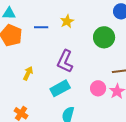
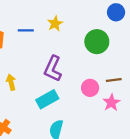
yellow arrow: (28, 73) -> (11, 82), turned -40
pink circle: (98, 88) -> (90, 88), moved

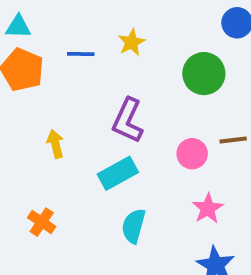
pink star: (111, 103) -> (208, 208), moved

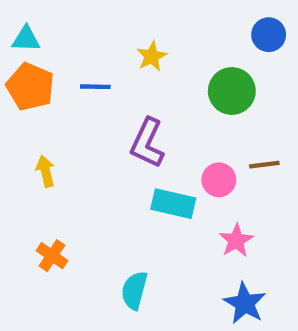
blue line: (81, 54) -> (95, 87), moved
yellow arrow: (55, 144) -> (45, 171), moved
cyan rectangle: (118, 173) -> (173, 204), moved, turned 42
cyan semicircle: (134, 226) -> (134, 290), moved

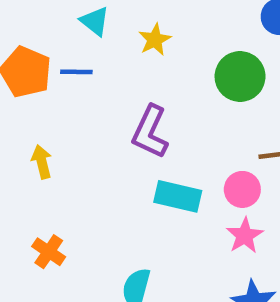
cyan triangle: (26, 39) -> (95, 21), moved, turned 36
blue line: (95, 87) -> (76, 72), moved
pink circle: (219, 180) -> (242, 189), moved

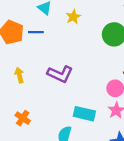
purple L-shape: (150, 132) -> (60, 74), moved, turned -90
cyan rectangle: (178, 196) -> (84, 114), moved

